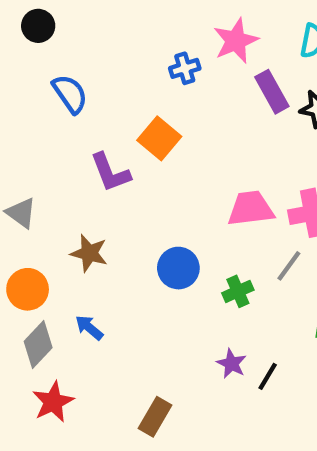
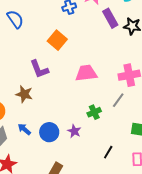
purple L-shape: (110, 172) -> (39, 69), moved
pink trapezoid: (251, 209) -> (86, 73), moved
blue circle: (178, 268) -> (49, 132), moved
purple star: (231, 364) -> (74, 131), moved

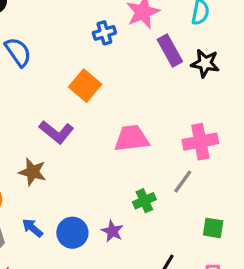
purple L-shape: (39, 69) -> (56, 132), turned -30

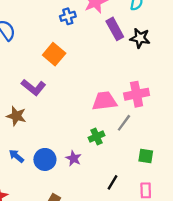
pink trapezoid: (132, 138) -> (104, 101), moved

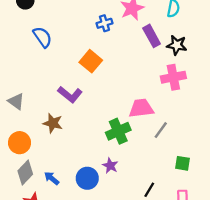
pink cross: (137, 94) -> (173, 77), moved
green cross: (96, 137) -> (118, 131), moved, size x1.5
blue arrow: (16, 156) -> (52, 178), moved
blue circle: (45, 159) -> (87, 178), moved

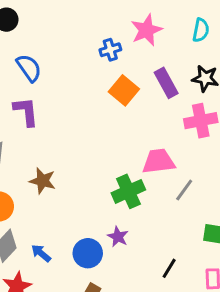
purple rectangle: (152, 36) -> (166, 83), moved
orange square: (91, 61) -> (124, 90), moved
purple L-shape: (70, 94) -> (26, 112), moved, turned -135

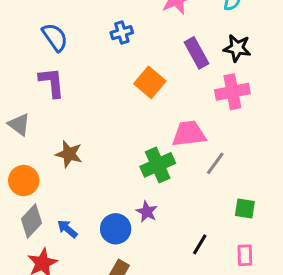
blue cross: (110, 50) -> (122, 33), moved
orange square: (124, 90) -> (150, 82), moved

